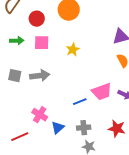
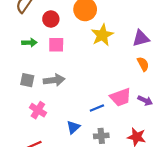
yellow star: (73, 50) -> (102, 35), moved, size x1.5
pink cross: (40, 115) -> (38, 110), moved
blue triangle: (58, 128) -> (73, 127), moved

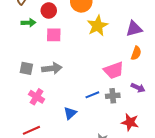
green arrow: (29, 43) -> (28, 23), moved
orange semicircle: (143, 64) -> (136, 53), turned 48
pink trapezoid: (121, 97) -> (114, 70), moved
gray cross: (101, 136) -> (113, 96), moved

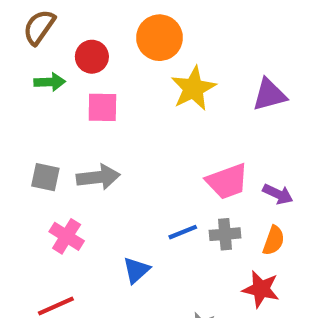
orange semicircle: (136, 53) -> (274, 241), moved
purple arrow: (138, 88) -> (278, 194), moved

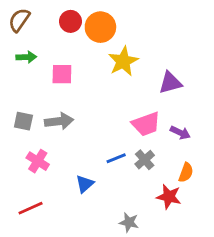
red circle: (92, 57) -> (70, 21), moved
purple triangle: (269, 95) -> (170, 83), moved
gray cross: (225, 234) -> (145, 160), turned -36
orange semicircle: (274, 241) -> (186, 172), moved

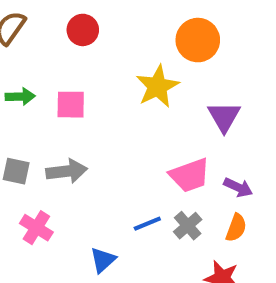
orange circle: (100, 27) -> (198, 40), moved
green arrow: (26, 57) -> (20, 97), moved
purple triangle: (170, 83) -> (224, 117), turned -45
orange semicircle: (186, 172) -> (236, 228), moved

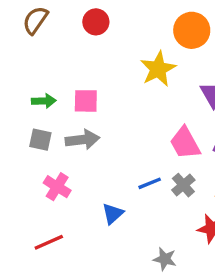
green arrow: (20, 97) -> (44, 101), moved
pink square: (71, 105) -> (86, 101), moved
pink trapezoid: (190, 175) -> (185, 143), turned 81

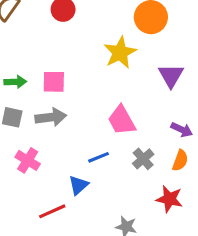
pink trapezoid: (185, 143) -> (122, 120), moved
blue line: (150, 183) -> (98, 157), moved
red line: (49, 242) -> (52, 211), moved

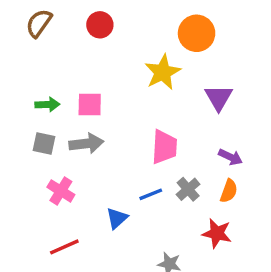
pink trapezoid: (122, 120) -> (164, 147), turned -148
blue line: (98, 157) -> (151, 194), moved
red line: (52, 211) -> (64, 247), moved

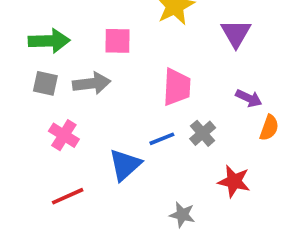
green arrow: (47, 104) -> (49, 41), size x1.5
pink square: (90, 104) -> (118, 41), moved
orange semicircle: (229, 191) -> (269, 128), moved
blue triangle: (117, 218) -> (125, 165), size x1.4

